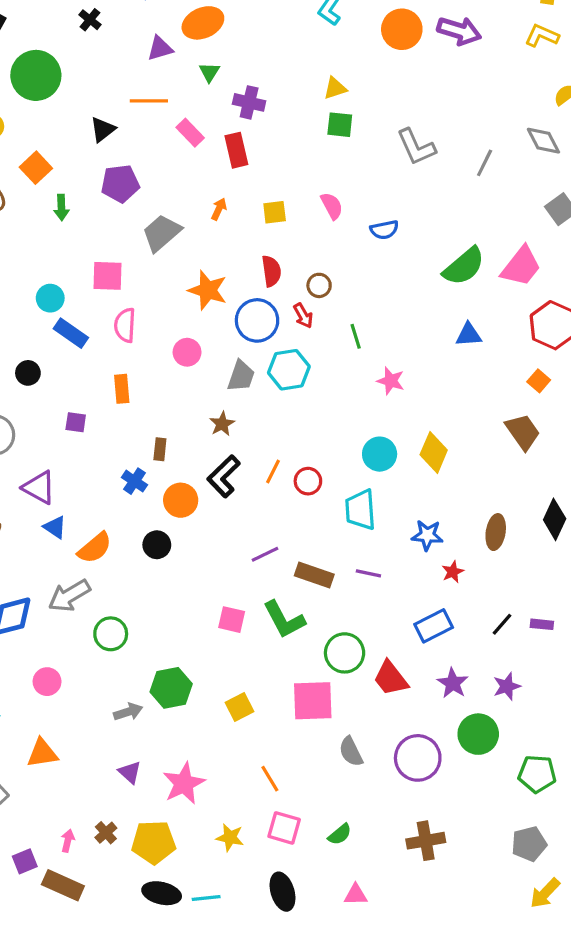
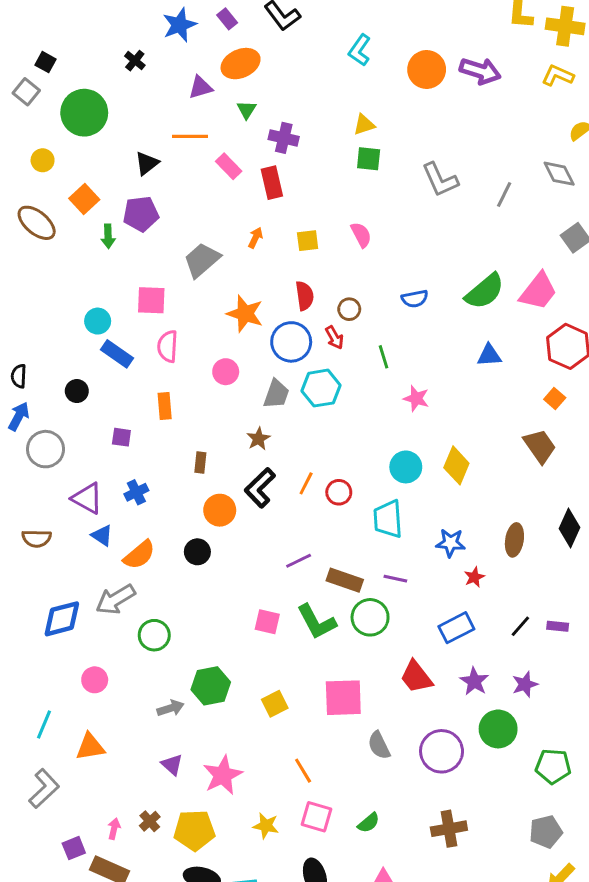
purple pentagon: (120, 184) -> (141, 214), moved
blue semicircle: (384, 230) -> (415, 299), moved
blue cross: (135, 481) -> (136, 492), moved, turned 30
green circle: (345, 653) -> (370, 617), moved

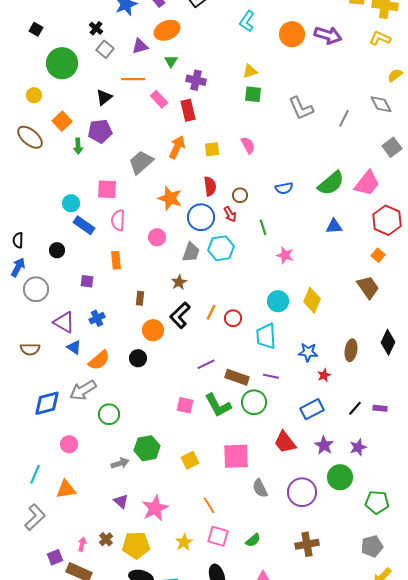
gray square: (26, 92) -> (105, 49), moved
orange arrow: (255, 238) -> (177, 147), size x1.6
yellow star: (266, 826) -> (184, 542), turned 30

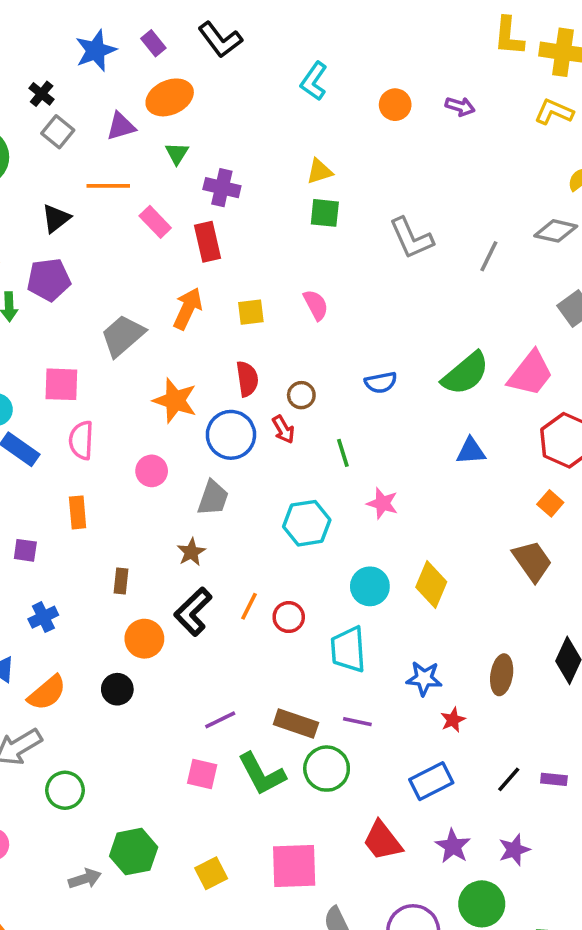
orange circle: (292, 34) -> (395, 105), size x0.7
purple arrow: (328, 35) -> (460, 106), size x0.6
gray diamond: (381, 104) -> (556, 231), turned -50
cyan hexagon: (221, 248) -> (307, 523), moved
purple line: (206, 364) -> (220, 720), moved

